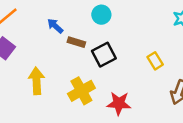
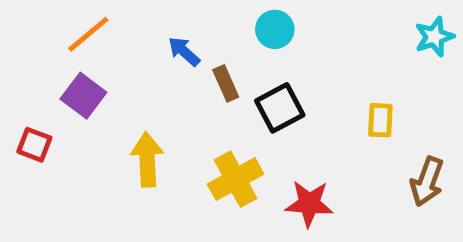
brown rectangle: (76, 42) -> (226, 83), turned 49
yellow rectangle: (155, 61) -> (380, 120), turned 35

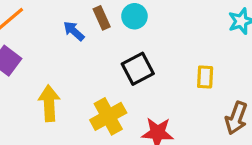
brown rectangle: (226, 83) -> (102, 18), moved

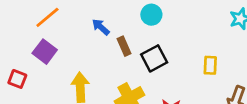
brown rectangle: (102, 18) -> (124, 46), moved

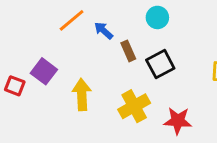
orange line: (47, 17) -> (72, 20), moved
purple square: (45, 52) -> (44, 71), moved

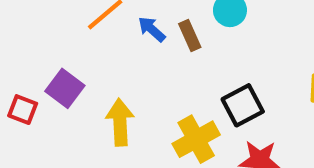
brown rectangle: (128, 51) -> (190, 36), moved
black square: (160, 64) -> (243, 105), moved

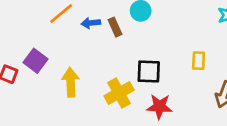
blue arrow: (152, 29) -> (91, 23), turned -48
black square: (243, 105) -> (149, 71), turned 30

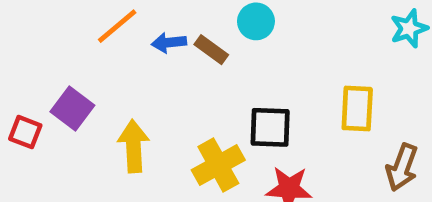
brown rectangle: (115, 27) -> (211, 50), turned -30
yellow rectangle: (199, 61) -> (357, 109), size x1.4

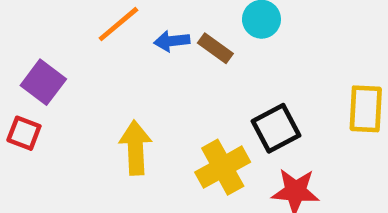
purple square: (72, 109) -> (43, 82), moved
black square: (270, 127) -> (276, 128), turned -30

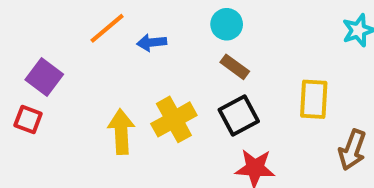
brown rectangle: (215, 48) -> (235, 67), moved
yellow cross: (223, 167) -> (174, 119), moved

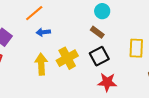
cyan circle: (227, 24) -> (102, 11), moved
blue arrow: (152, 42) -> (43, 32), moved

